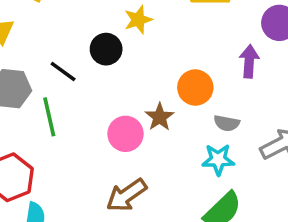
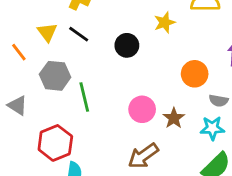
yellow star: (138, 20) -> (165, 23), moved
black line: (63, 71) -> (79, 34), moved
brown star: (160, 117) -> (174, 118), moved

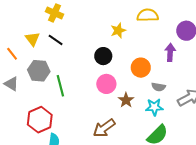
black circle: (127, 45) -> (103, 56), moved
gray triangle: (17, 106) -> (11, 84), moved
pink circle: (142, 109) -> (106, 84), moved

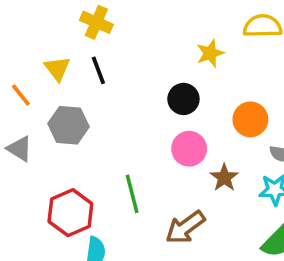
black line: (56, 40) -> (98, 70), turned 35
green line: (60, 86) -> (132, 194), moved

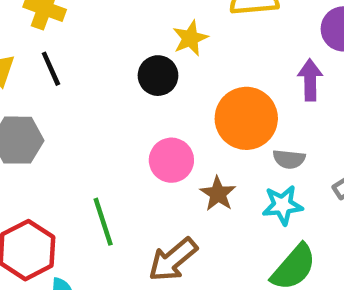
black circle: (183, 99) -> (158, 76), moved
orange circle: (250, 119) -> (246, 118), size x1.4

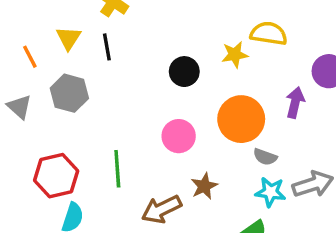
yellow star: (190, 38) -> (235, 55), moved
brown star: (218, 194) -> (204, 186), moved
cyan star: (283, 205) -> (271, 192), moved

